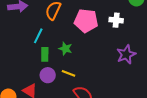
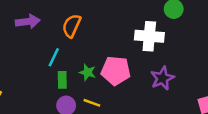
white cross: (116, 20) -> (149, 36), size x1.6
pink pentagon: (86, 21) -> (116, 71), moved

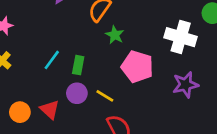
cyan line: (54, 57) -> (52, 60), moved
green star: (87, 72) -> (115, 35), moved

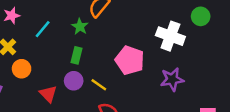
green star: (115, 35) -> (80, 26), moved
cyan line: (52, 60) -> (43, 29), moved
orange circle: (20, 112) -> (22, 69), moved

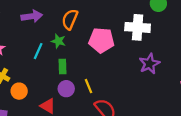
cyan line: (43, 29) -> (38, 51), moved
pink pentagon: (130, 60) -> (101, 40), moved
yellow line: (99, 85) -> (89, 86), turned 48

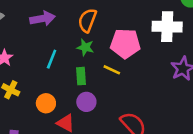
green star: (58, 41) -> (85, 47), moved
yellow line: (89, 86) -> (112, 70), moved, turned -40
orange circle: (19, 91) -> (46, 103), moved

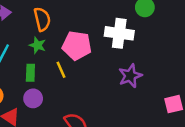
orange semicircle: (87, 20) -> (42, 19), turned 140
yellow line: (112, 70) -> (61, 70), turned 35

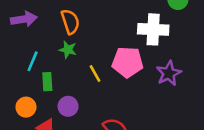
pink pentagon: (77, 46) -> (128, 62), moved
green rectangle: (30, 73) -> (47, 82), moved

